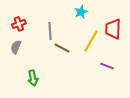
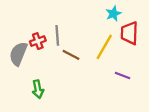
cyan star: (81, 12) -> (113, 14), moved
red cross: (19, 24) -> (38, 41), moved
gray semicircle: (16, 47) -> (18, 54), size x1.5

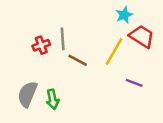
red trapezoid: (129, 33) -> (142, 36), turned 120
gray semicircle: (18, 54) -> (27, 94), moved
green arrow: (38, 89) -> (53, 99), moved

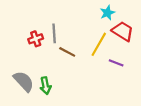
purple line: (134, 83) -> (116, 63), moved
gray semicircle: (27, 94) -> (24, 81), turned 115

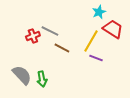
gray line: (54, 33) -> (50, 31), turned -60
purple line: (116, 63) -> (96, 58), moved

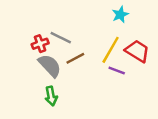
red trapezoid: (113, 29) -> (137, 51), moved
brown line: (62, 48) -> (75, 58), turned -56
gray semicircle: (22, 75) -> (50, 66), moved

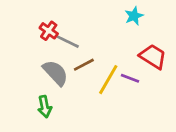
red cross: (40, 44) -> (49, 31), moved, turned -35
yellow line: (111, 50) -> (108, 80), moved
green arrow: (51, 96) -> (45, 107), moved

